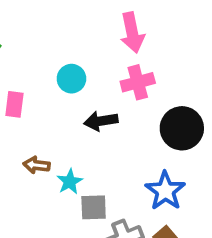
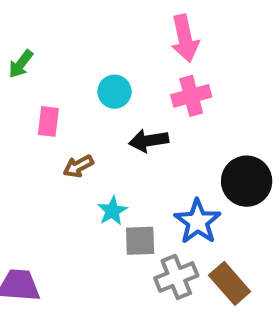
black circle: (182, 128) -> (247, 181), moved
brown arrow: (37, 165) -> (78, 166), moved, turned -35
blue star: (165, 191) -> (198, 222), moved

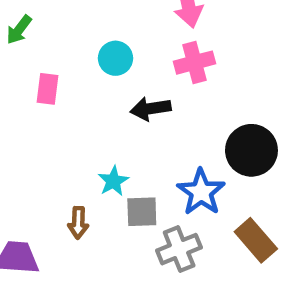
brown arrow: (78, 166) -> (78, 223), moved, turned -60
brown rectangle: (230, 283) -> (256, 240), moved

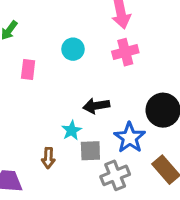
black arrow: (151, 109) -> (96, 106), moved

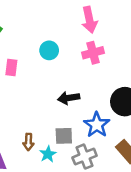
cyan star: (72, 130) -> (48, 154), moved

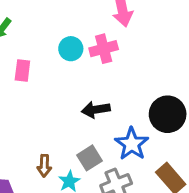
pink cross: (93, 53) -> (104, 49), moved
gray square: (64, 136) -> (90, 158), turned -30

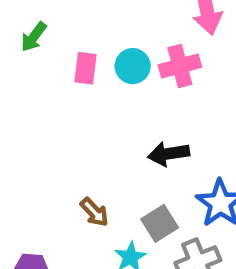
pink rectangle: (22, 71) -> (85, 68), moved
brown arrow: (44, 166) -> (94, 212), moved, turned -45

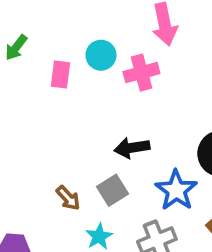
cyan circle: (133, 66) -> (101, 55), moved
gray square: (160, 223) -> (113, 190), moved

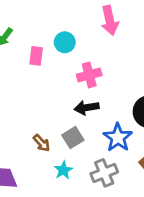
pink cross: (141, 73) -> (89, 75), moved

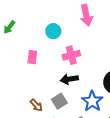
pink rectangle: (36, 56) -> (32, 57), moved

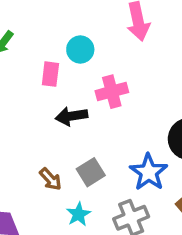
pink rectangle: (32, 57) -> (50, 74), moved
black arrow: (69, 79) -> (72, 116), moved

